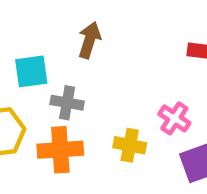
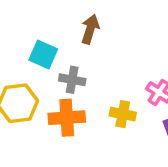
cyan square: (31, 71) -> (43, 54), turned 32

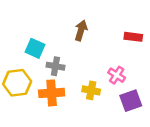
brown arrow: (90, 29) -> (81, 30), moved

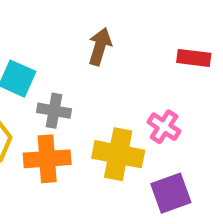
yellow cross: (91, 90) -> (118, 154), size x1.5
purple square: (131, 101) -> (171, 193), moved

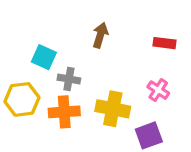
pink cross: (164, 127) -> (158, 90), moved

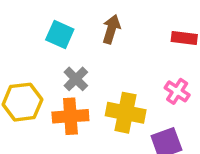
cyan square: (44, 57) -> (60, 35), moved
gray cross: (69, 79) -> (76, 79), turned 35

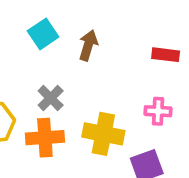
cyan square: (60, 35) -> (43, 34), moved, turned 32
pink cross: (177, 91) -> (158, 111), turned -30

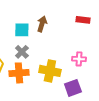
cyan square: (43, 34) -> (22, 30), moved, turned 35
red rectangle: (166, 55) -> (83, 20), moved

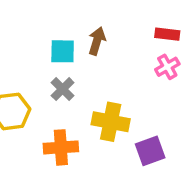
pink cross: (79, 59) -> (167, 67), moved, turned -32
orange cross: (19, 73) -> (61, 147), moved

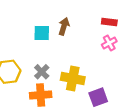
gray cross: (63, 89) -> (42, 72), moved

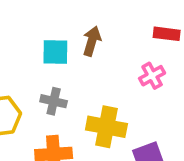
pink cross: (109, 43) -> (152, 76), moved
gray cross: (42, 72) -> (54, 101), moved, turned -32

